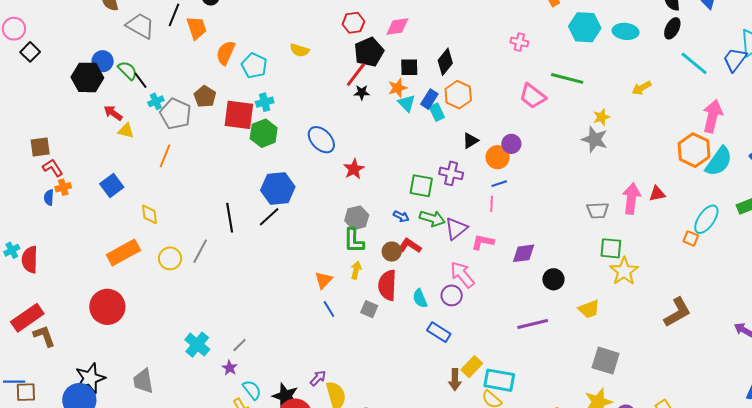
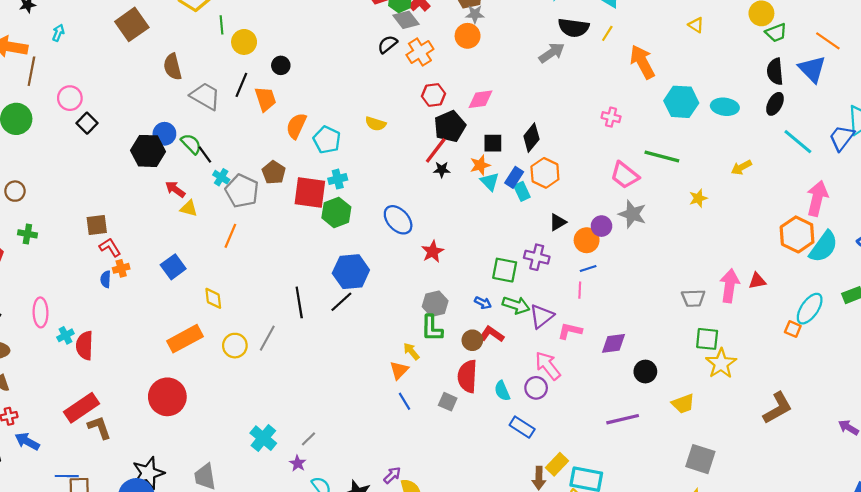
cyan cross: (156, 101) -> (221, 177), turned -35
gray star: (595, 139) -> (632, 214), moved
yellow arrow: (356, 270) -> (411, 351), moved, turned -54

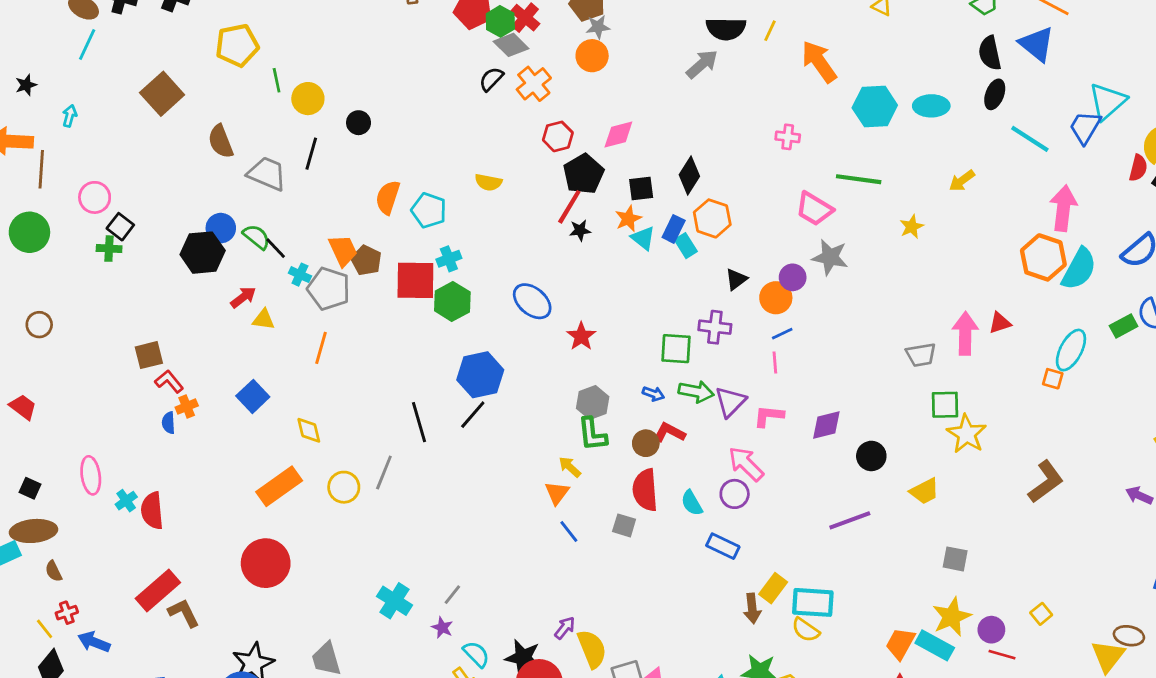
orange trapezoid: (265, 99) -> (343, 250), moved
red arrow: (175, 189) -> (243, 297), turned 114
green cross: (27, 234) -> (109, 249), moved
gray square: (700, 459) -> (955, 559), size x0.7

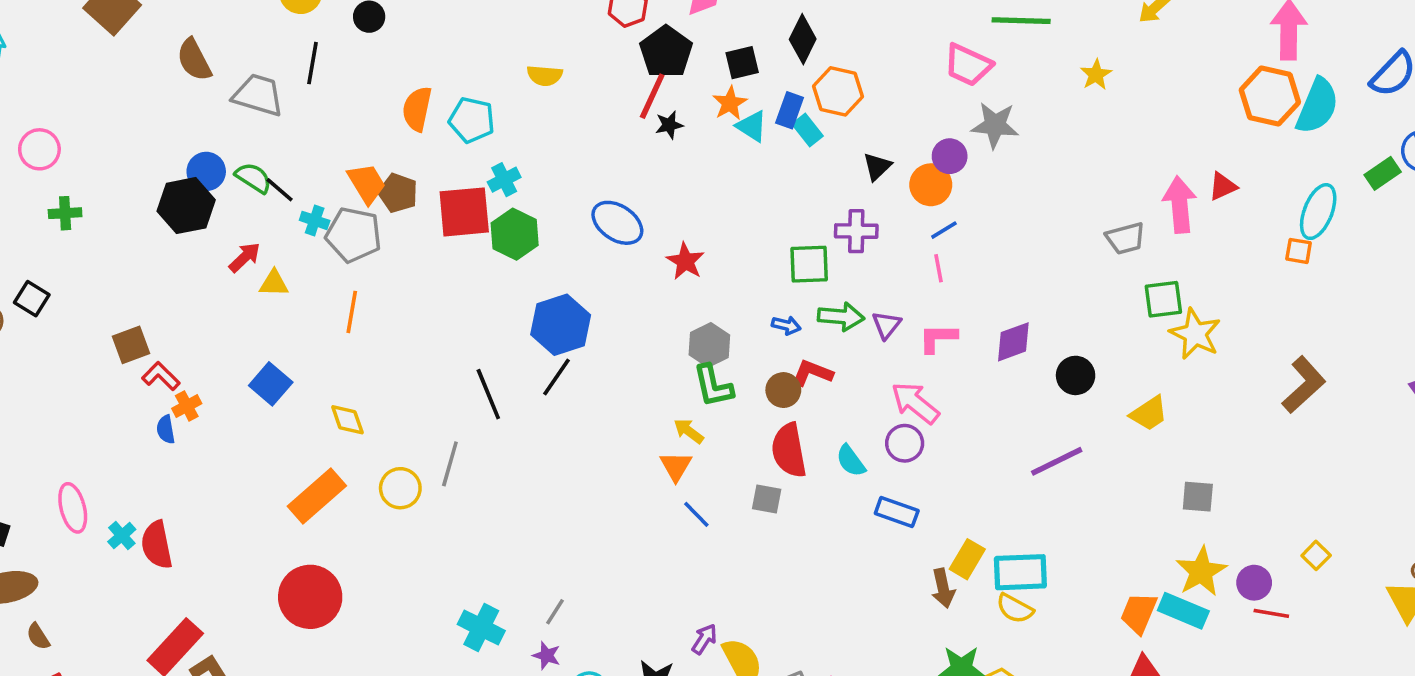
black square: (120, 227) -> (32, 299), moved
purple triangle: (730, 402) -> (886, 325), size x0.7

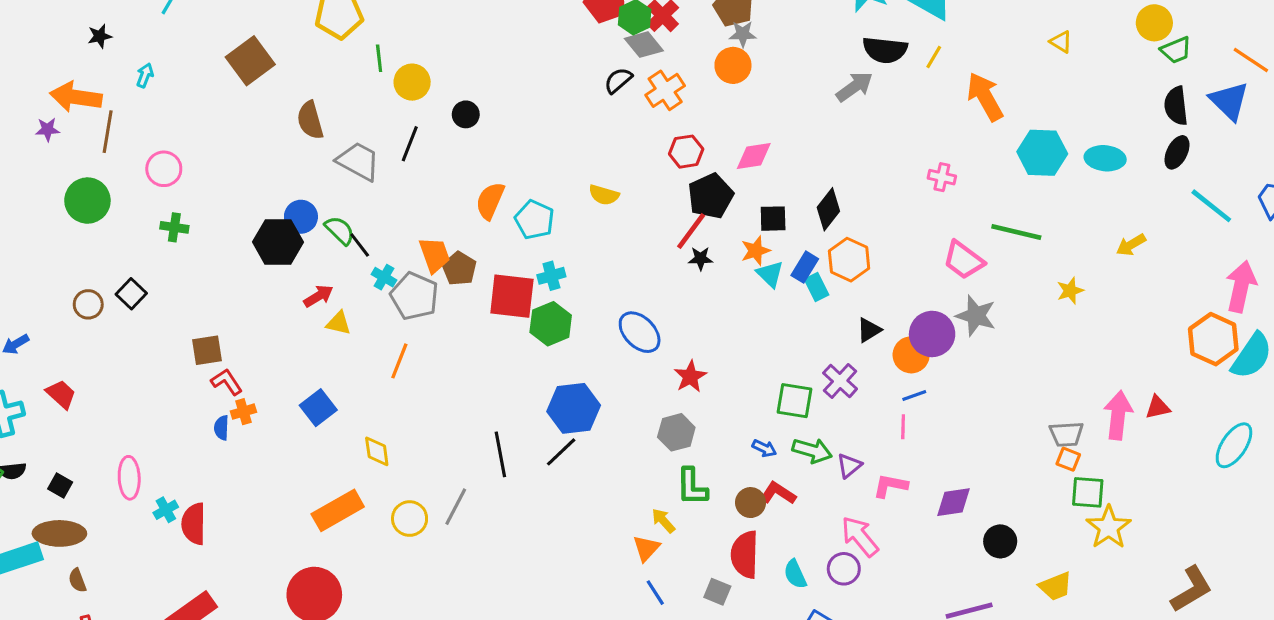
purple circle: (950, 156) -> (932, 334), size x1.5
purple cross: (856, 231) -> (840, 381), turned 30
orange square: (1299, 251) -> (1068, 459), moved
gray hexagon: (709, 345) -> (676, 432), moved

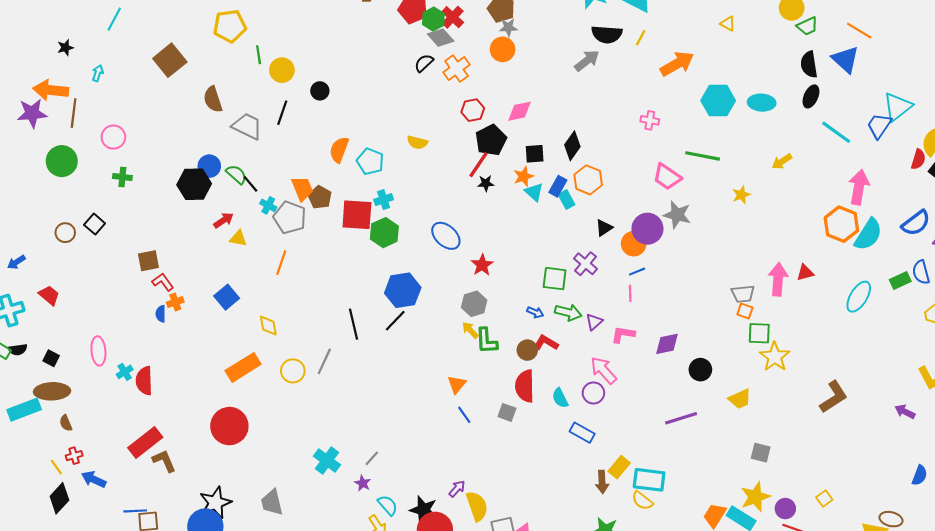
orange arrow: (985, 97) -> (677, 64), turned 92
purple star: (47, 129) -> (32, 113), size x1.8
yellow arrow: (663, 521) -> (470, 330), moved

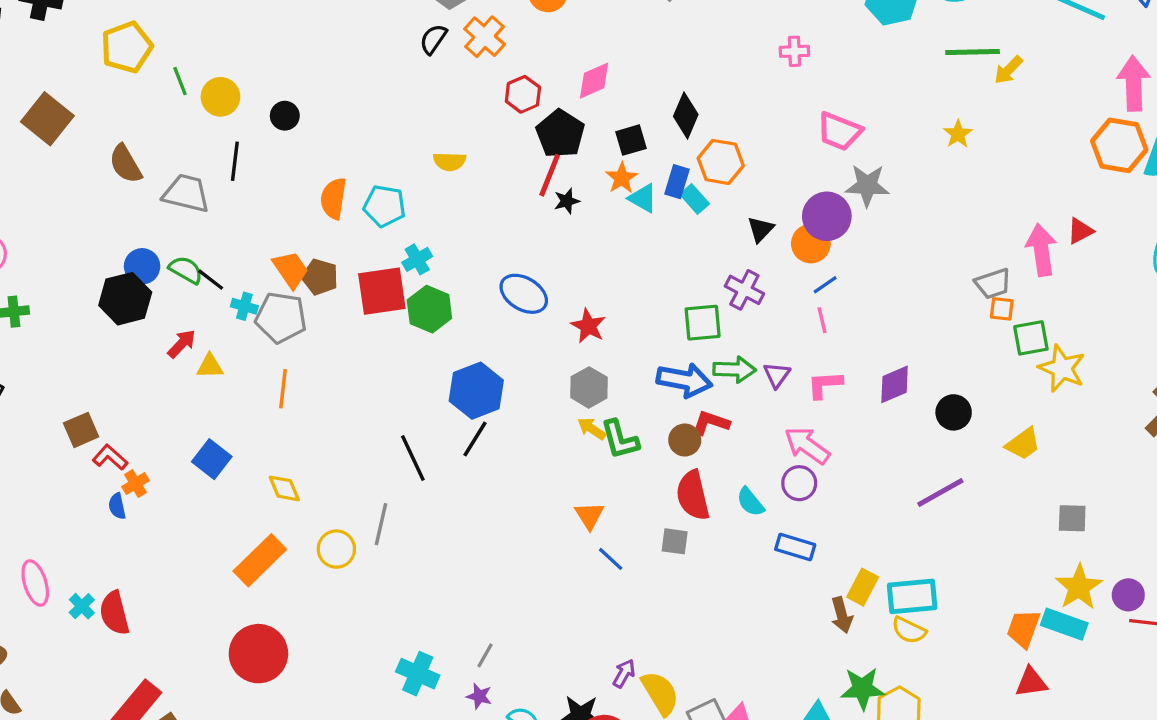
green line: (703, 156) -> (973, 52), moved
blue arrow: (535, 312) -> (684, 380), size x2.0

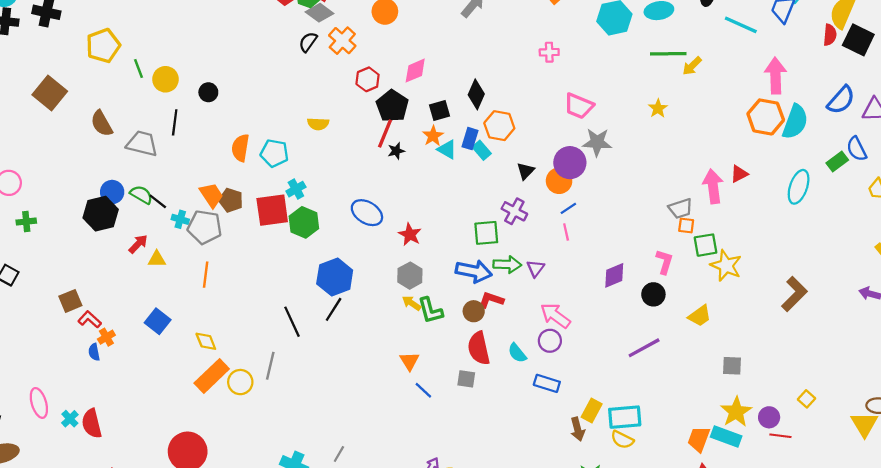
pink L-shape: (825, 385) -> (664, 262), moved, turned 110
orange rectangle: (260, 560) -> (212, 376), moved

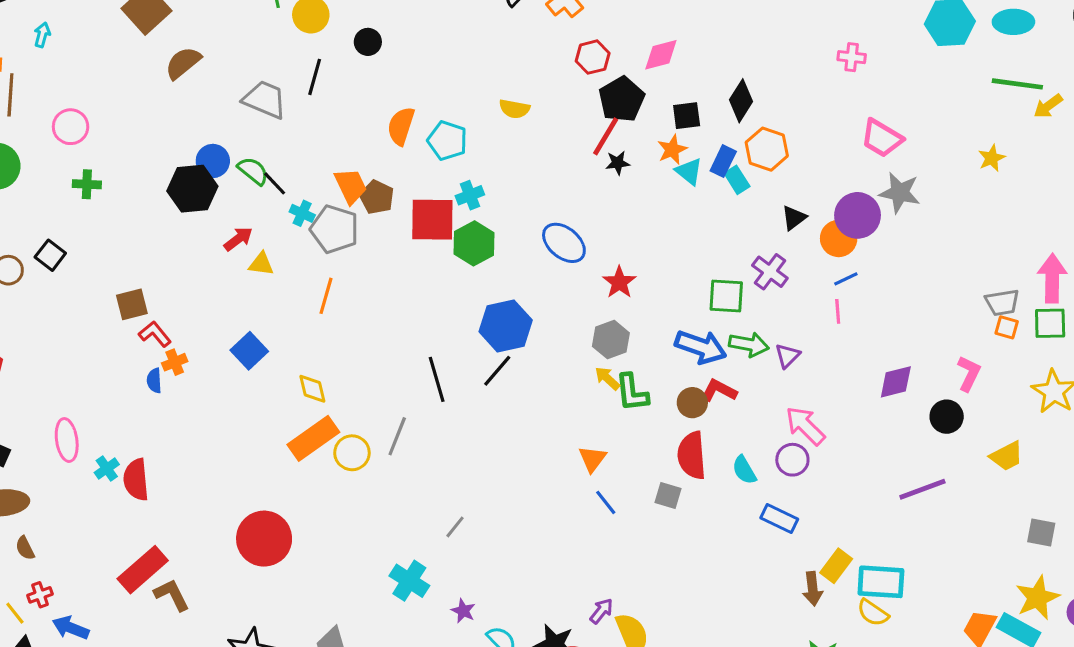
brown semicircle: (102, 124) -> (183, 63), moved, turned 72
green square: (706, 245) -> (1050, 323), moved
gray line: (339, 454) -> (455, 527), moved

